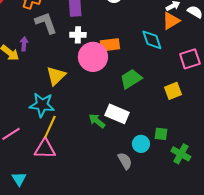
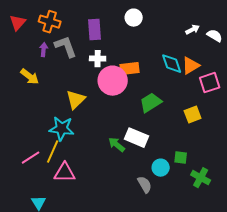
orange triangle: (171, 21) -> (191, 66), moved
purple arrow: (24, 44) -> (44, 50), moved
yellow line: (50, 127) -> (53, 152), moved

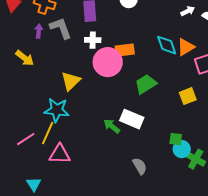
cyan circle: (161, 168) -> (182, 149), moved

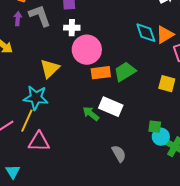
orange rectangle: (125, 50) -> (101, 73), moved
yellow square: (188, 96) -> (167, 84), turned 36

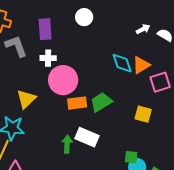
green arrow: (91, 114) -> (67, 144), turned 54

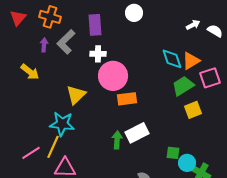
gray L-shape: (16, 46) -> (66, 42), turned -115
green trapezoid: (101, 102) -> (183, 86), moved
yellow square: (143, 114) -> (193, 110), turned -36
white rectangle: (87, 137) -> (137, 133), turned -50
green square: (131, 157) -> (173, 153), moved

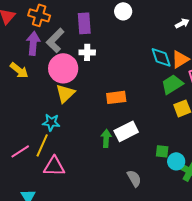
purple arrow: (44, 45) -> (33, 43), size x1.6
pink circle: (113, 76) -> (63, 68), moved
cyan star: (62, 124) -> (51, 122), size x0.7

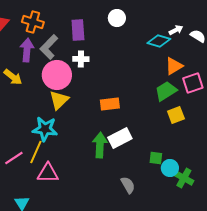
cyan diamond: (161, 57) -> (159, 41), moved, turned -55
cyan star: (51, 122) -> (45, 129), size x1.4
green arrow: (106, 138) -> (100, 145), size x1.4

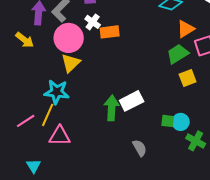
white cross: (81, 59) -> (93, 22), turned 35
orange rectangle: (110, 104) -> (110, 32), moved
cyan circle: (170, 168) -> (181, 122), moved

